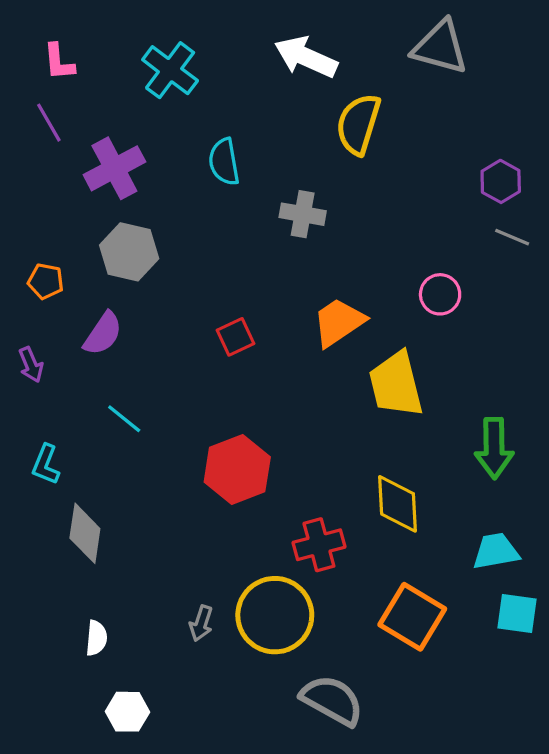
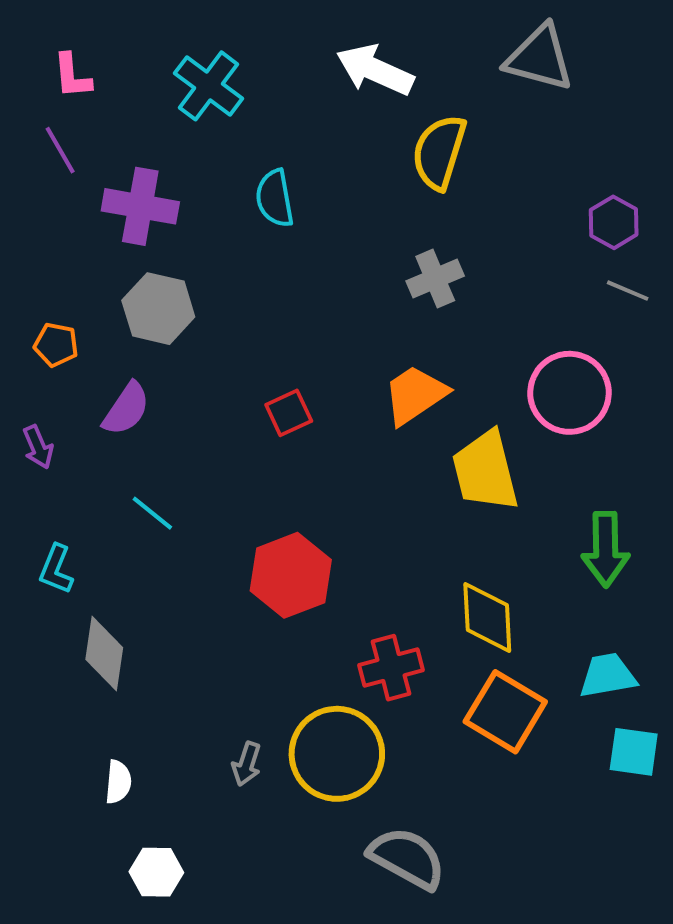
purple cross: (114, 168) -> (140, 206), turned 38
gray cross: (303, 214) -> (435, 278), moved, turned -33
pink circle: (440, 294) -> (569, 393), moved, size x1.6
orange square: (412, 617) -> (505, 712), moved

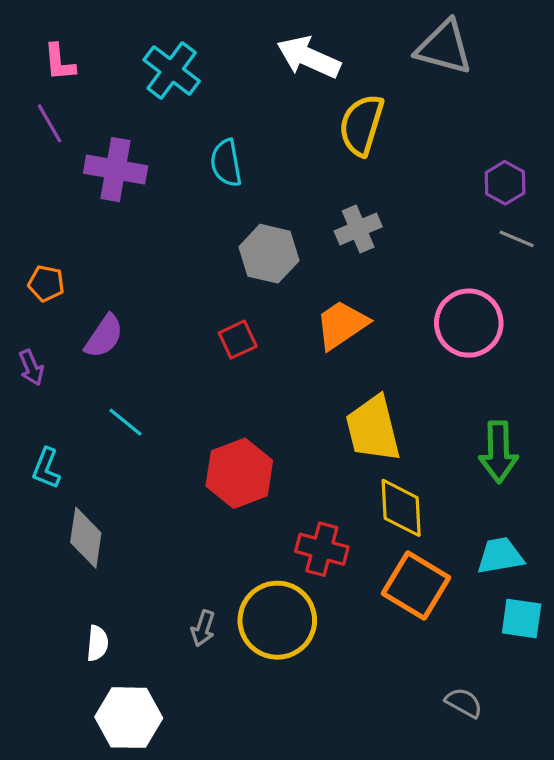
gray hexagon: (158, 309) -> (269, 254), moved
yellow trapezoid: (485, 471) -> (373, 429), moved
red cross: (391, 668) -> (322, 549), turned 30
gray semicircle: (407, 858) -> (464, 703), moved, size x0.6
white hexagon: (156, 872) -> (129, 718), size x1.5

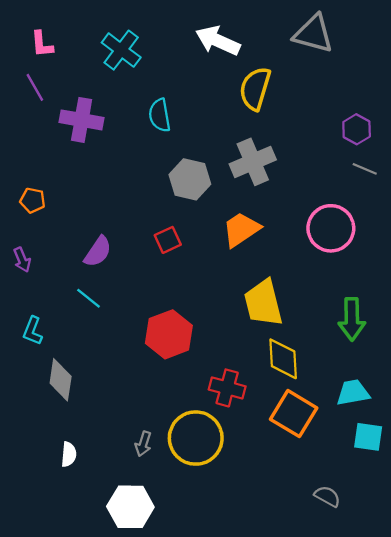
gray cross: (358, 229) -> (253, 162), size x1.4
purple semicircle: (104, 336) -> (98, 252), moved
white hexagon: (129, 718) -> (130, 507), moved

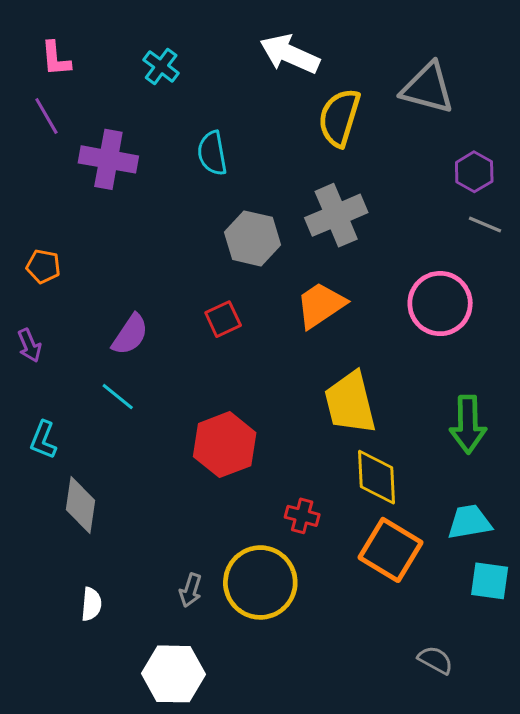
gray triangle: (313, 34) -> (428, 88), moved
cyan cross: (121, 50) -> (161, 66), size x0.7
red cross: (227, 388) -> (302, 516), size x0.7

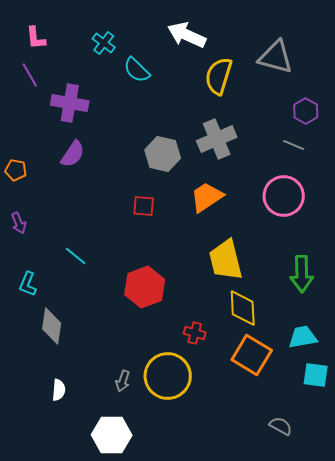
cyan semicircle: (212, 153) -> (137, 70), moved, turned -36
gray line: (485, 225) -> (294, 145), moved
orange pentagon: (43, 266) -> (16, 170), moved
red square: (223, 319) -> (144, 206), turned 30
purple semicircle: (130, 335) -> (73, 154), moved

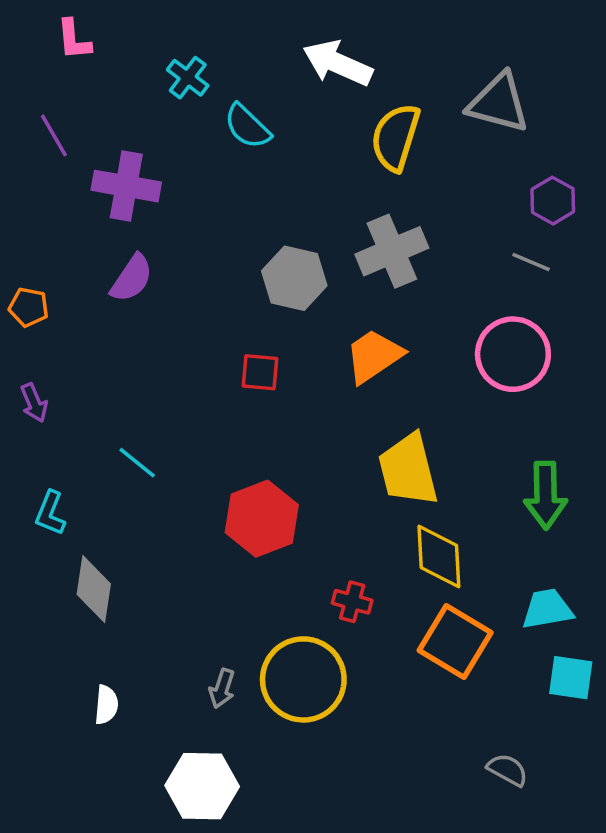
pink L-shape: (36, 38) -> (74, 40), moved

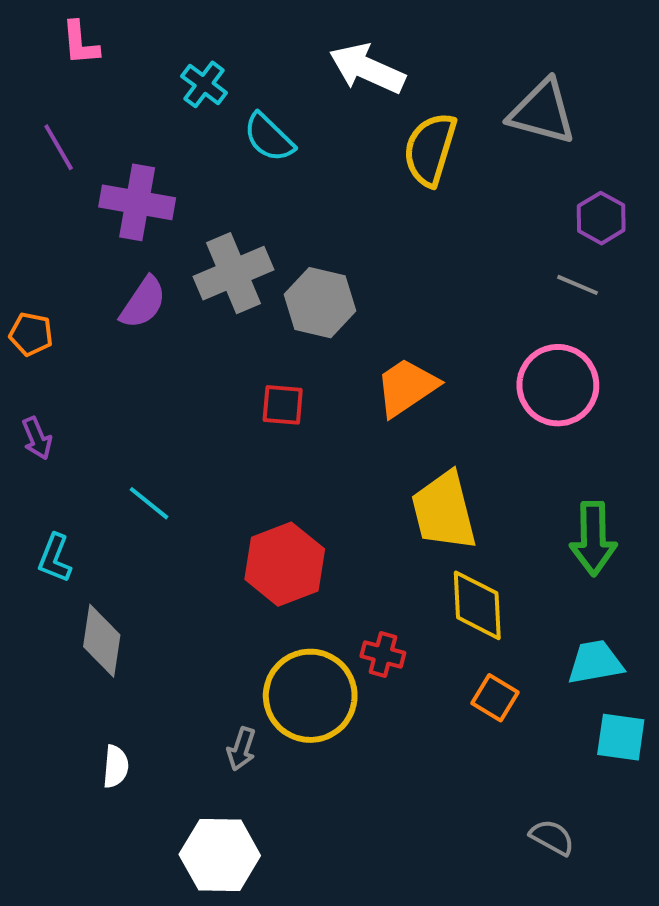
gray cross: (392, 251) -> (234, 273), moved
orange square: (455, 641) -> (495, 698), size x0.6
yellow circle: (303, 679) -> (310, 696), moved

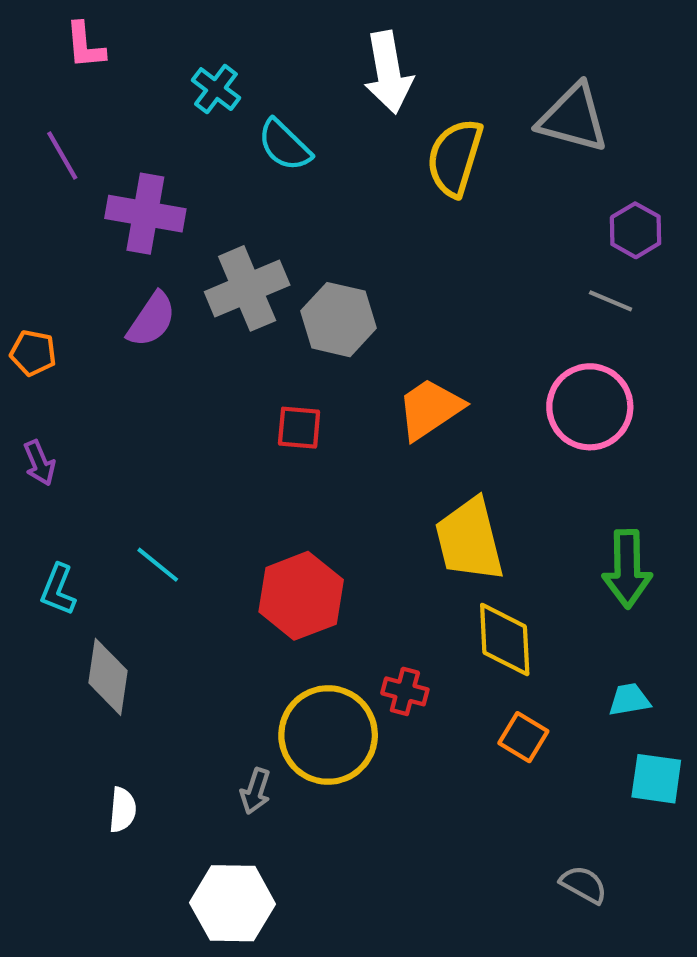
white arrow: (367, 69) -> (388, 72), turned -124
cyan line: (149, 503) -> (158, 565), moved
cyan trapezoid: (595, 662) -> (629, 700), size x0.7

